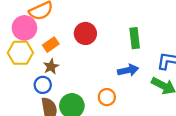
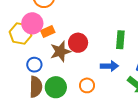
pink circle: (24, 28) -> (32, 23), moved
red circle: (85, 33) -> (78, 43), moved
brown star: (51, 67) -> (60, 51), moved, size x1.5

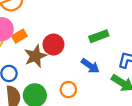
green rectangle: (120, 40) -> (99, 36), turned 72
blue arrow: (109, 66) -> (90, 66), turned 42

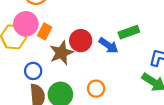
orange rectangle: (19, 36) -> (45, 31), turned -32
blue arrow: (90, 66) -> (109, 45), moved

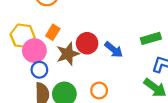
pink circle: (26, 24) -> (34, 51), moved
green rectangle: (129, 32) -> (151, 38), moved

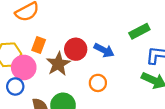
blue circle: (39, 70) -> (15, 87), moved
orange circle: (99, 91) -> (98, 83), moved

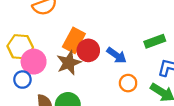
orange rectangle: (39, 45) -> (74, 40), moved, size x1.5
orange circle: (98, 83) -> (128, 83), moved

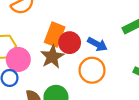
orange circle: (128, 83) -> (92, 70), moved, size x1.5

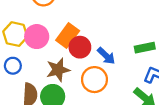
brown star: (52, 57) -> (58, 70), moved
pink circle: (18, 59) -> (37, 37), moved

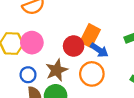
orange rectangle: (68, 35) -> (90, 36), moved
blue circle: (13, 66) -> (28, 75), moved

